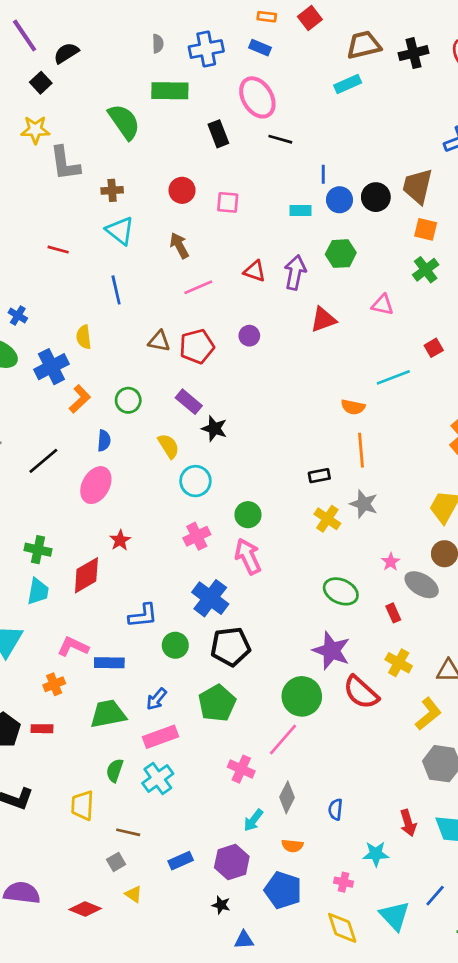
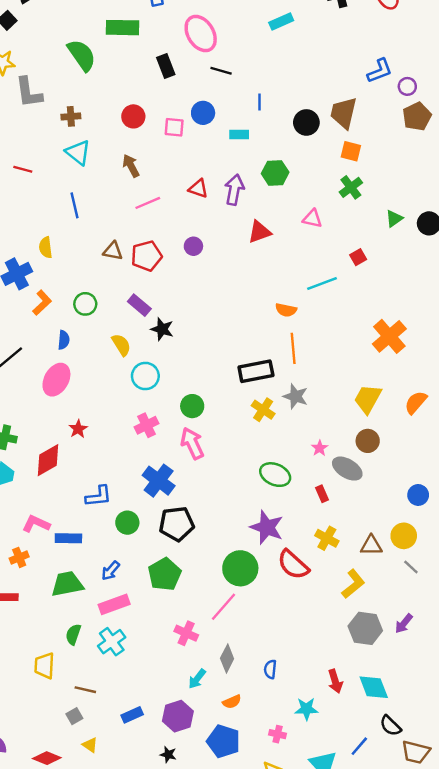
blue circle: (339, 200) -> (203, 113), moved
black rectangle: (319, 476) -> (256, 371), size x1.8
orange semicircle: (292, 846) -> (232, 702), turned -30

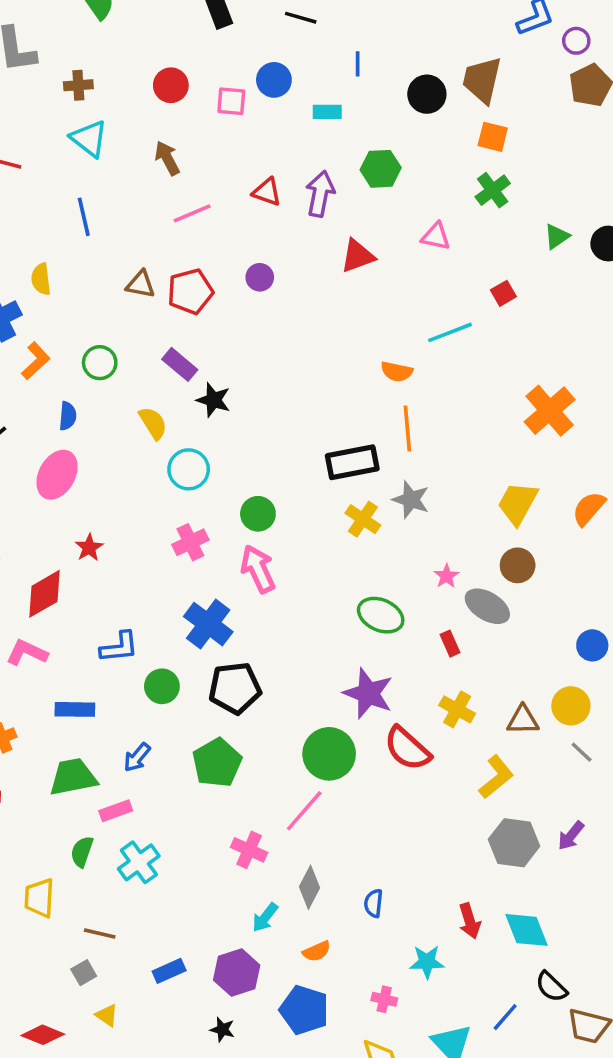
pink L-shape: (36, 524) -> (27, 652), moved
pink rectangle: (114, 604) -> (116, 811), moved, size x0.7

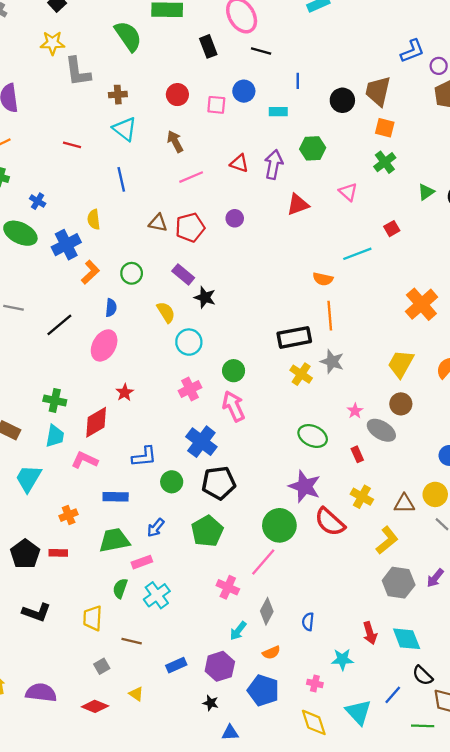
pink triangle: (436, 236) -> (348, 192), turned 30
gray square: (84, 973) -> (102, 666), moved

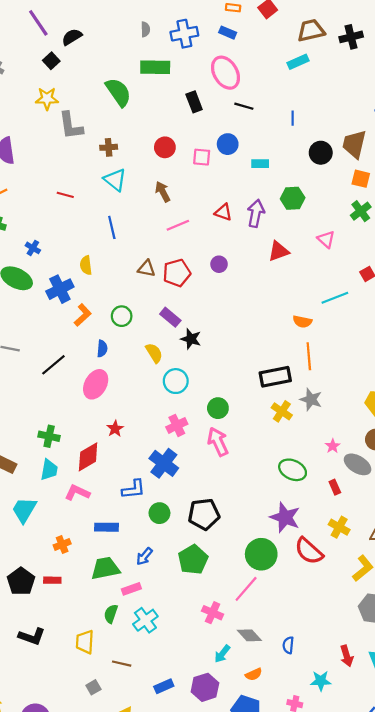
blue line: (298, 81) -> (293, 118), moved
blue cross: (201, 442) -> (164, 463), moved
gray diamond: (267, 611) -> (249, 635), turned -70

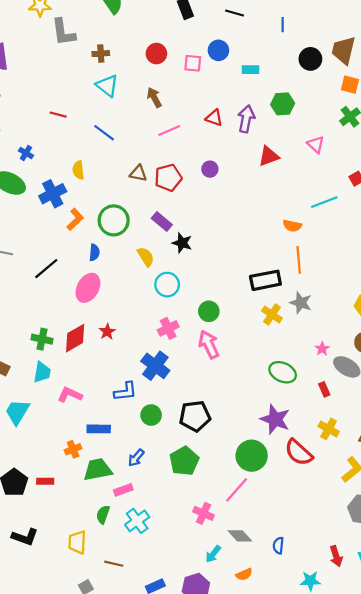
red line: (65, 195) -> (58, 115), moved
blue line: (112, 227) -> (104, 133), turned -40
green circle: (122, 316) -> (114, 220), size x1.5
red diamond: (88, 457) -> (75, 338), moved
orange cross: (62, 544) -> (73, 449), moved

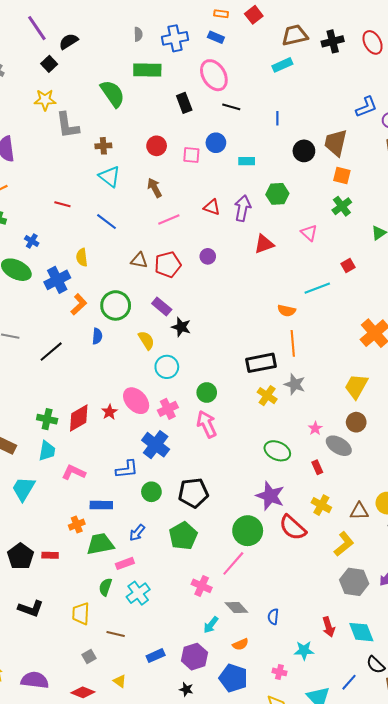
pink ellipse: (88, 288) -> (136, 401), moved, turned -72

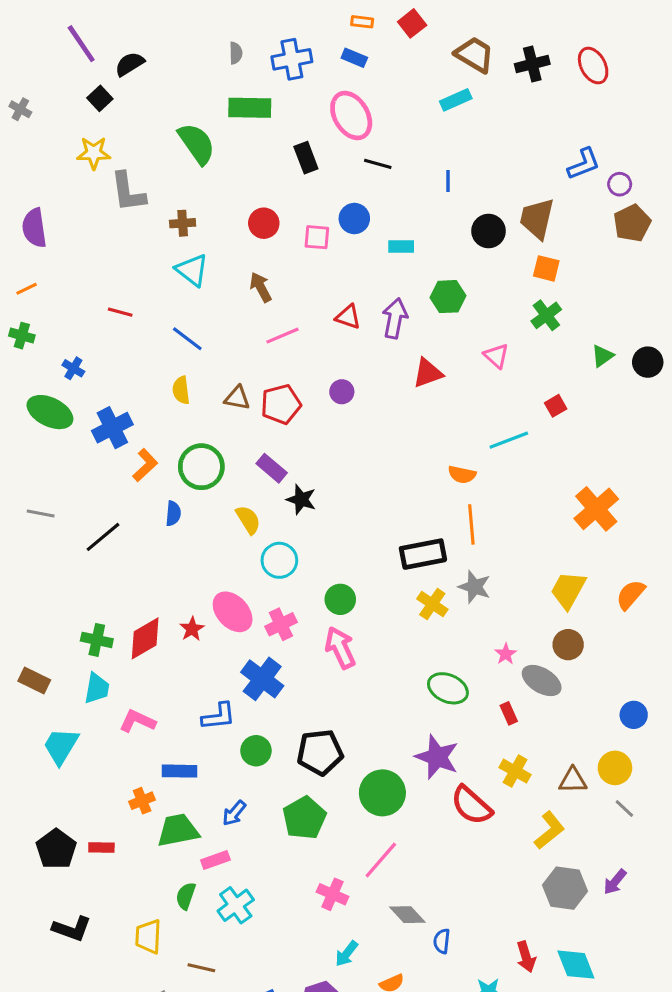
brown trapezoid: (295, 35) -> (474, 55), turned 44
yellow semicircle: (82, 257) -> (181, 390), moved
green circle: (248, 531) -> (382, 793), moved
gray diamond: (236, 607) -> (407, 915), moved

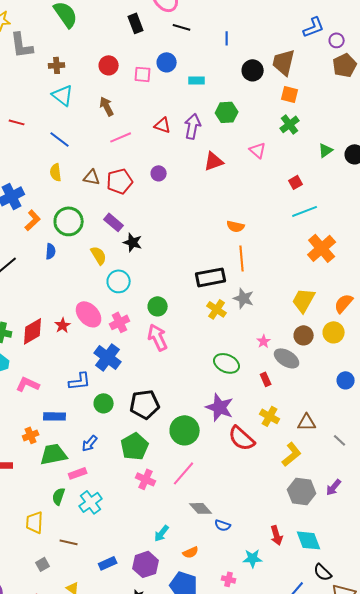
cyan line: (509, 440) -> (305, 211), moved
yellow circle: (615, 768) -> (334, 332), moved
pink cross: (332, 894) -> (146, 479), moved
blue semicircle: (442, 941) -> (223, 525), turned -77

